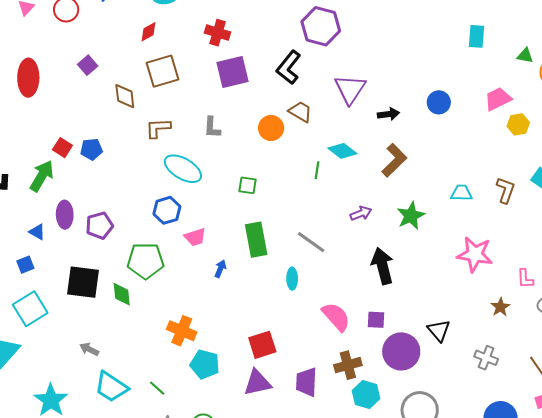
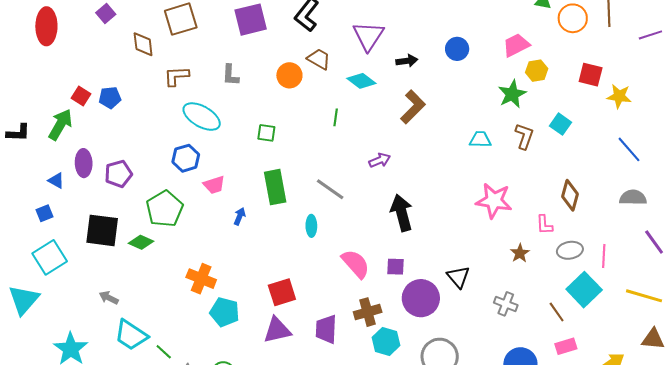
cyan diamond: (342, 151) -> (361, 81), moved
green star: (411, 216) -> (512, 94), moved
green pentagon: (146, 261) -> (165, 209), turned -30
green diamond: (122, 294) -> (141, 242), turned -60
green line: (157, 388) -> (164, 352), moved

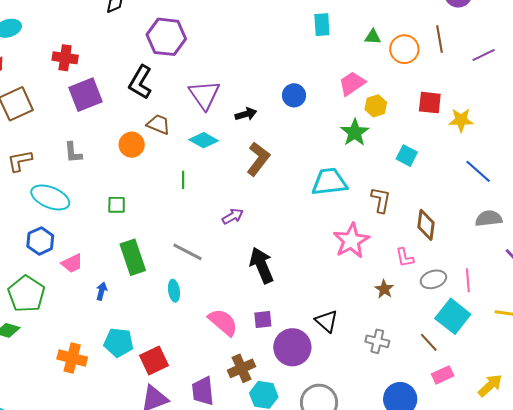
brown L-shape: (524, 136) -> (381, 200), moved
cyan trapezoid: (480, 139) -> (329, 182), size x1.6
pink star: (494, 201) -> (351, 241), turned -30
cyan pentagon: (225, 312) -> (119, 342), moved

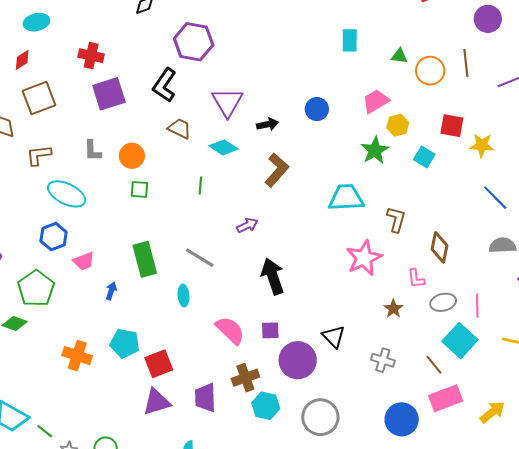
orange circle: (132, 145) -> (132, 156), moved
cyan square: (407, 156) -> (424, 157), moved
green square: (117, 205) -> (139, 189), moved
pink rectangle: (443, 375) -> (446, 398), size x1.5

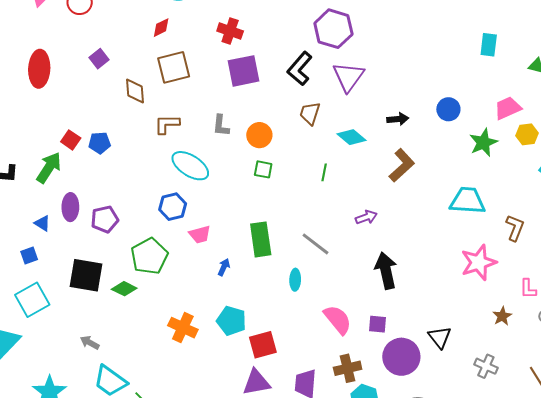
purple triangle: (227, 102) -> (348, 77), moved
brown trapezoid: (180, 128) -> (310, 113), turned -105
green star: (375, 150) -> (483, 143), moved

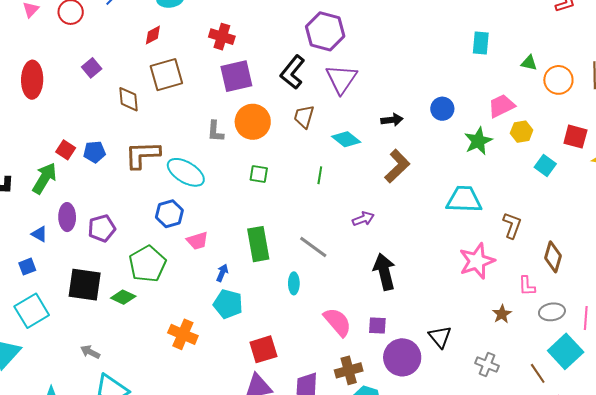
brown L-shape: (167, 124) -> (142, 155), moved, size x1.4
orange circle: (259, 135) -> (253, 122), moved, size x1.4
cyan pentagon: (231, 321) -> (228, 304), moved

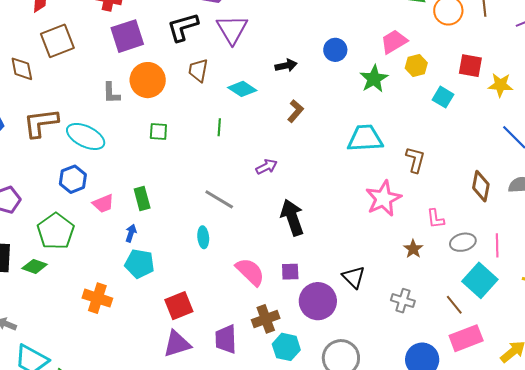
black L-shape: (293, 72) -> (183, 27), turned 40
brown L-shape: (397, 166) -> (296, 111), size x0.7
green rectangle: (258, 244) -> (142, 199), moved, size x0.7
brown diamond: (553, 257) -> (481, 186), moved

